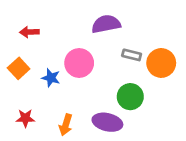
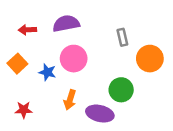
purple semicircle: (106, 24) -> (66, 24), moved
gray rectangle: (132, 55) -> (122, 37), moved, turned 63
orange arrow: (66, 125) -> (70, 100), moved

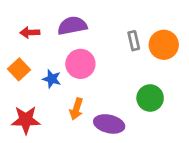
orange circle: (150, 59) -> (164, 45), moved
green circle: (121, 90) -> (150, 98), moved
red star: (24, 110) -> (26, 120), size x1.5

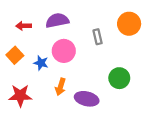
gray rectangle: (134, 41) -> (98, 37), moved
orange circle: (164, 45) -> (129, 24), moved

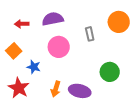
blue star: (41, 63) -> (34, 67), moved
orange arrow: (61, 87) -> (56, 89), moved
red star: (20, 96) -> (19, 88), turned 30

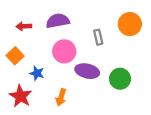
purple ellipse: (80, 91) -> (87, 71), moved

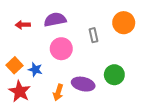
orange square: (15, 56) -> (14, 65), moved
purple ellipse: (87, 71) -> (83, 84), moved

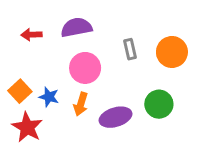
orange circle: (124, 23) -> (172, 52), moved
purple ellipse: (83, 84) -> (115, 117), turned -30
orange arrow: (58, 92) -> (81, 104), moved

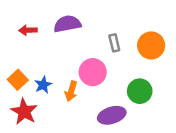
pink circle: (85, 68) -> (93, 72), moved
blue star: (49, 97) -> (43, 85), turned 30
purple ellipse: (115, 117) -> (112, 115), moved

